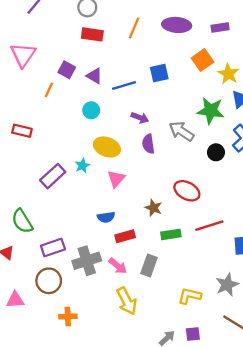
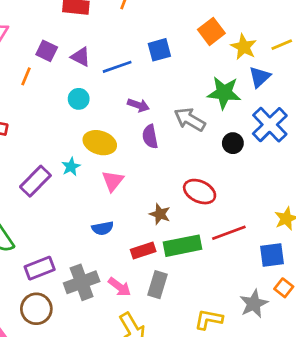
green rectangle: (171, 234) -> (183, 246), size x1.5
red rectangle: (125, 236) -> (143, 251), moved

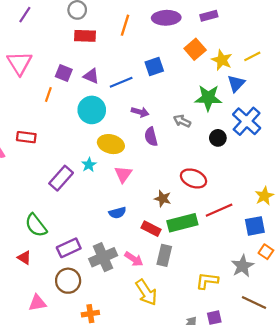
cyan circle: (79, 99) -> (92, 110), size x1.6
gray arrow: (190, 119) -> (182, 121), size x0.7
red rectangle: (143, 251) -> (151, 229), turned 48

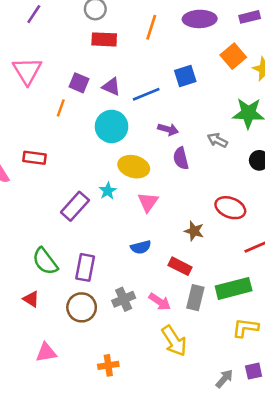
green rectangle: (182, 223) -> (234, 288), moved
purple rectangle: (69, 248) -> (85, 267), moved, turned -55
gray cross: (103, 257) -> (124, 299), size x0.7
brown circle: (68, 281) -> (82, 307), moved

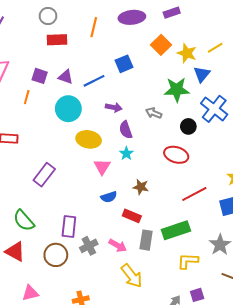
cyan star: (108, 191) -> (126, 153), moved
red ellipse: (230, 208) -> (176, 155), moved
blue semicircle: (141, 247) -> (109, 197), moved
purple rectangle: (85, 267) -> (69, 226), moved
red triangle: (31, 299) -> (15, 252), size x1.5

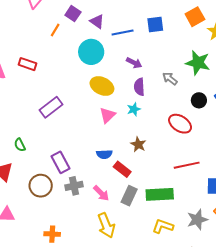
blue semicircle: (109, 197) -> (104, 154), moved
green semicircle: (24, 221) -> (20, 145), size x0.6
purple rectangle: (69, 226) -> (61, 162), turned -50

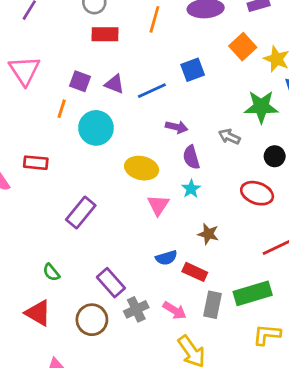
cyan circle: (91, 52) -> (96, 128), moved

